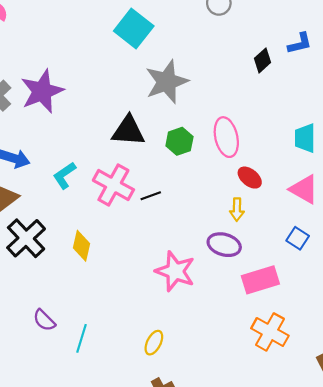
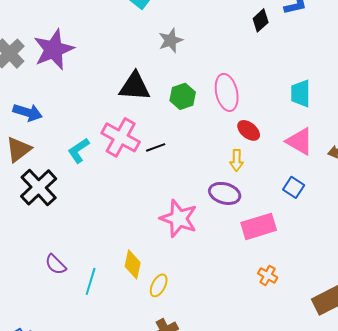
gray star: (167, 82) -> (171, 40), size x0.6
cyan L-shape: (64, 175) -> (79, 150), moved
yellow diamond: (81, 246) -> (133, 264), moved
orange cross: (270, 332) -> (268, 275), size x0.6

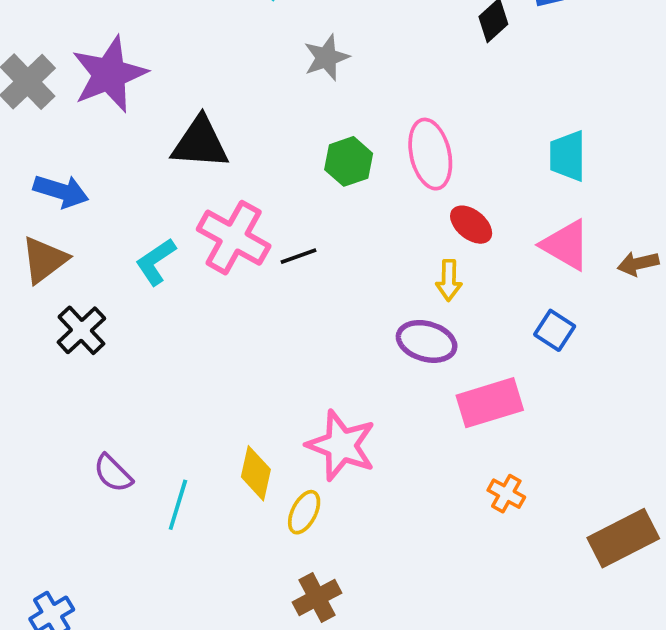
black triangle: (135, 86) -> (200, 143), moved
black cross: (39, 187) -> (81, 330), size x0.7
pink star: (179, 218) -> (341, 445), moved

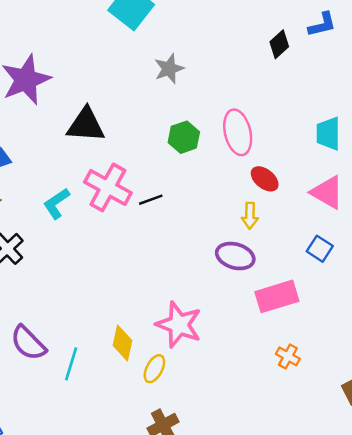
purple semicircle: (113, 473) -> (28, 343), size x1.4

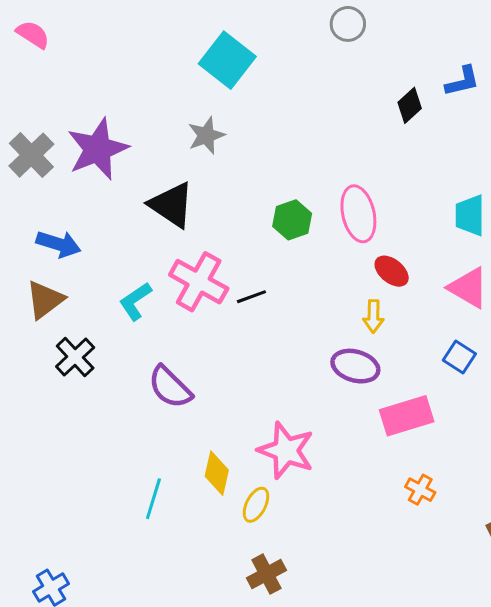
gray star: (169, 69) -> (206, 135), moved
black triangle: (86, 125) -> (172, 205), turned 30
purple semicircle: (28, 343) -> (170, 387), moved

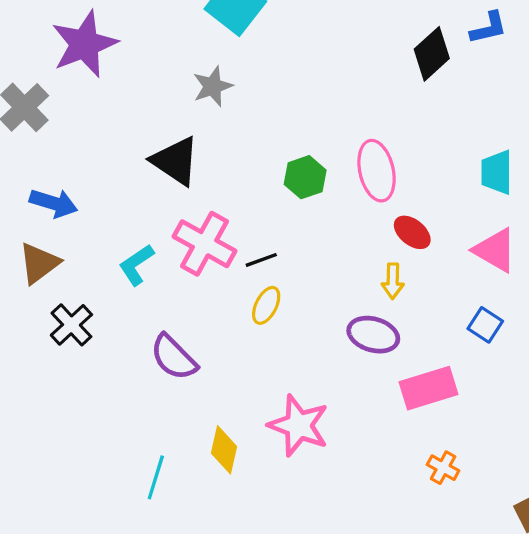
black diamond: (410, 105) -> (432, 54), size x1.4
purple star: (98, 149) -> (84, 44), moved
yellow ellipse: (256, 505) -> (266, 305), moved

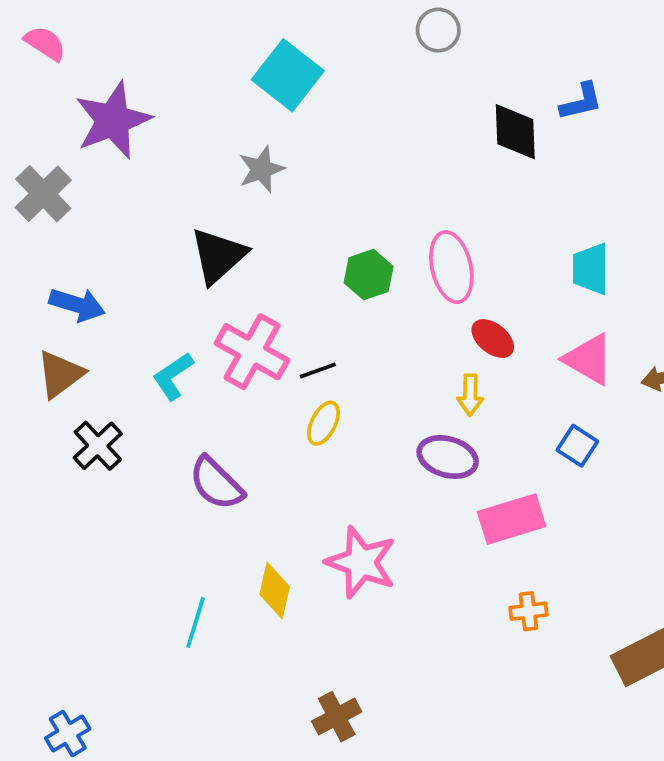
black diamond: (432, 54) -> (515, 132), turned -50
black triangle: (175, 161) -> (218, 256), turned 44
orange cross: (443, 468) -> (528, 611), turned -36

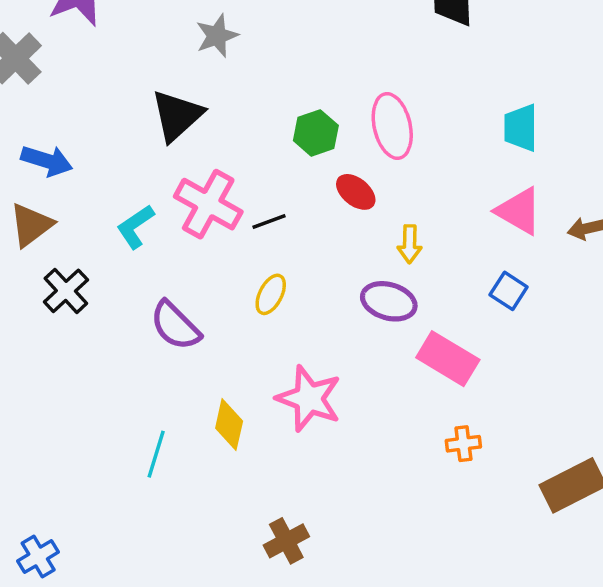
red ellipse: (493, 339) -> (356, 192), moved
yellow ellipse: (323, 423) -> (271, 294), moved
pink rectangle: (512, 519) -> (448, 359), turned 48

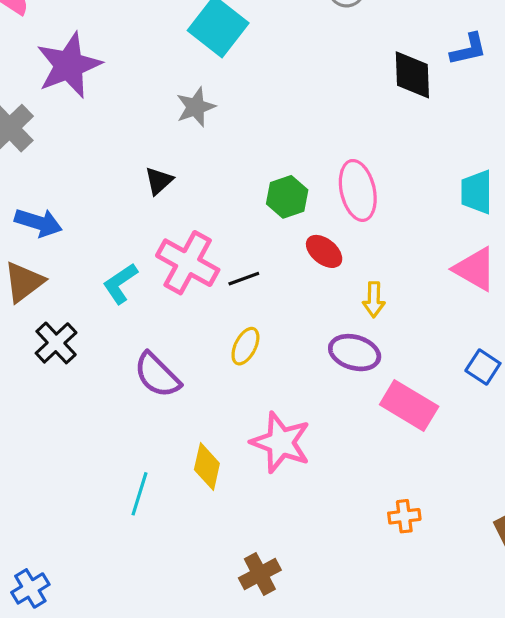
black triangle: (177, 116) -> (159, 181), size x0.6
blue square: (509, 291) -> (483, 367), moved
orange cross: (463, 444) -> (404, 516), moved

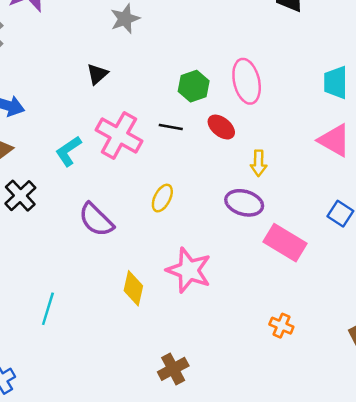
black line: (244, 279) -> (171, 127), moved, turned 30
cyan line: (139, 494) -> (48, 309), moved
orange cross: (404, 516) -> (281, 326), turned 30

